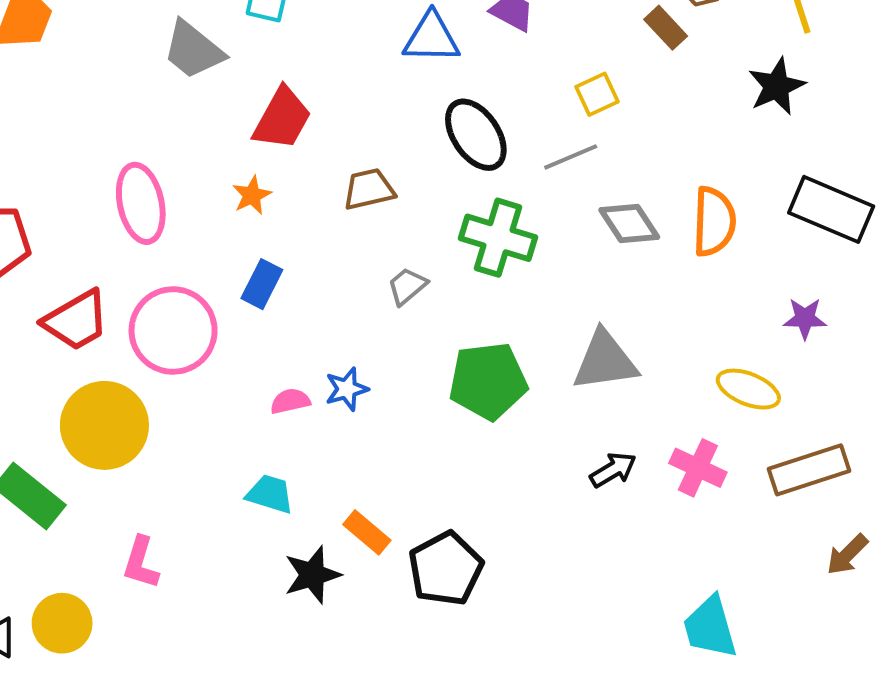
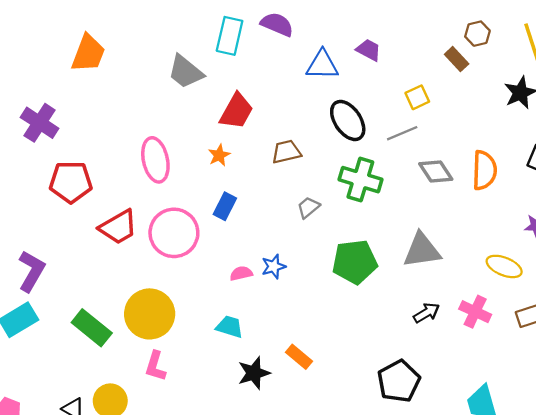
yellow circle: (104, 425) -> (150, 314), moved
orange rectangle: (367, 532) -> (299, 357), moved
black pentagon: (446, 569) -> (399, 381), moved

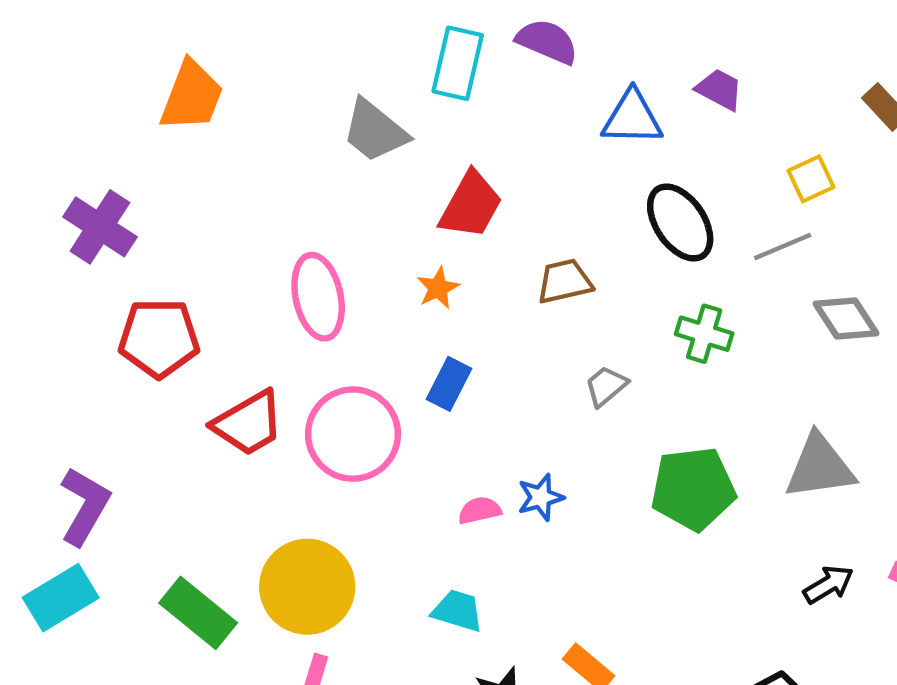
green cross: (360, 180) -> (704, 334), size x0.7

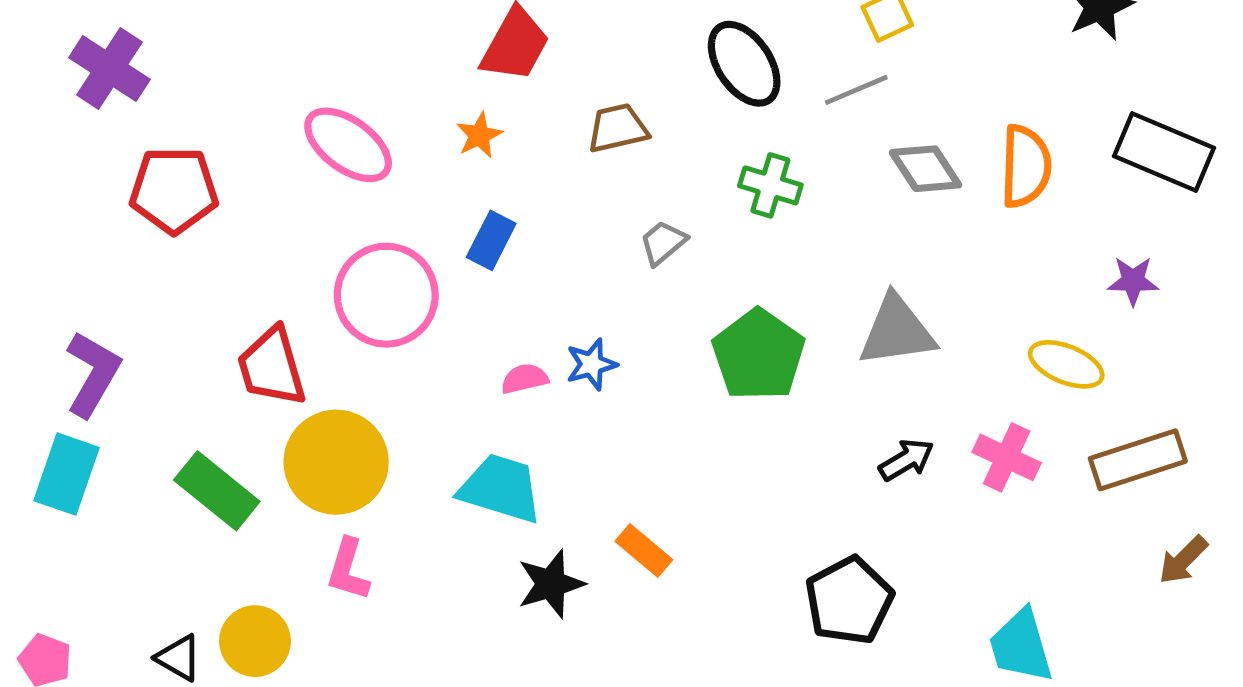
pink ellipse: (318, 297) -> (348, 145), turned -42
red trapezoid: (248, 423) -> (272, 367), moved, turned 104
green pentagon: (693, 489) -> (758, 355), turned -30
cyan rectangle: (61, 598) -> (66, 474), turned -40
cyan trapezoid: (458, 611) -> (501, 488), size x1.5

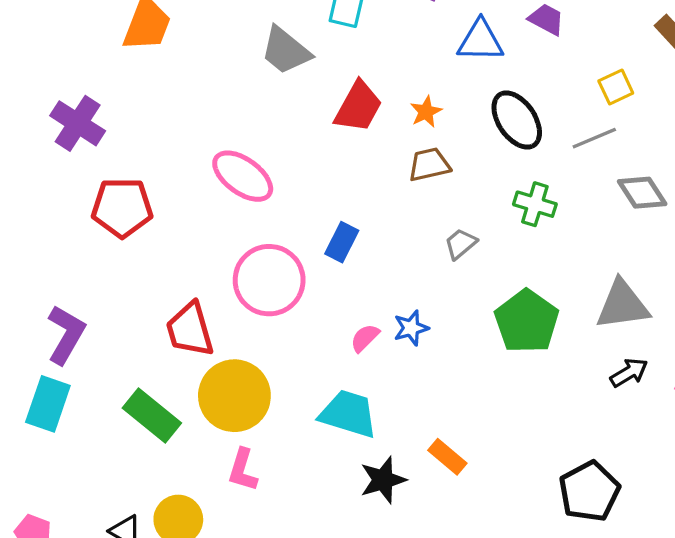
orange star: (479, 135) -> (426, 112), moved
pink semicircle: (525, 379) -> (365, 338), turned -32
black arrow: (906, 460) -> (629, 373), moved

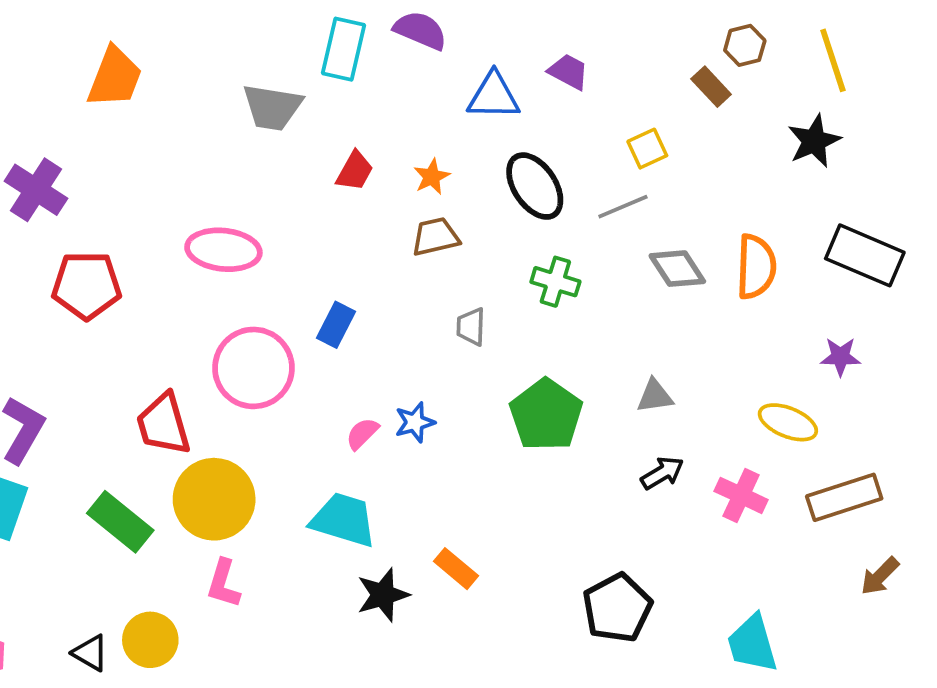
gray trapezoid: (286, 51) -> (272, 107), turned -30
red trapezoid: (358, 107) -> (355, 171), size x0.7
pink ellipse: (243, 176) -> (223, 250), turned -30
gray trapezoid: (461, 244) -> (471, 327), turned -48
gray triangle: (622, 305) -> (655, 396), size x0.6

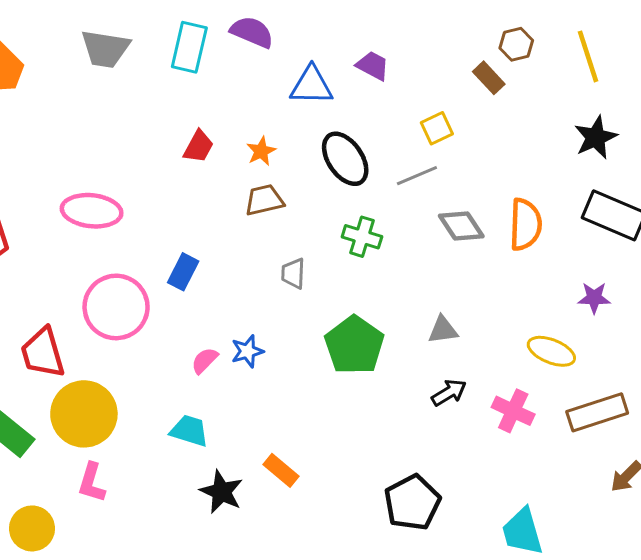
gray trapezoid: (272, 107) -> (105, 49), moved
black star: (814, 141) -> (596, 137), moved
cyan trapezoid: (343, 520) -> (189, 431), size x0.7
black star: (383, 595) -> (221, 492), turned -30

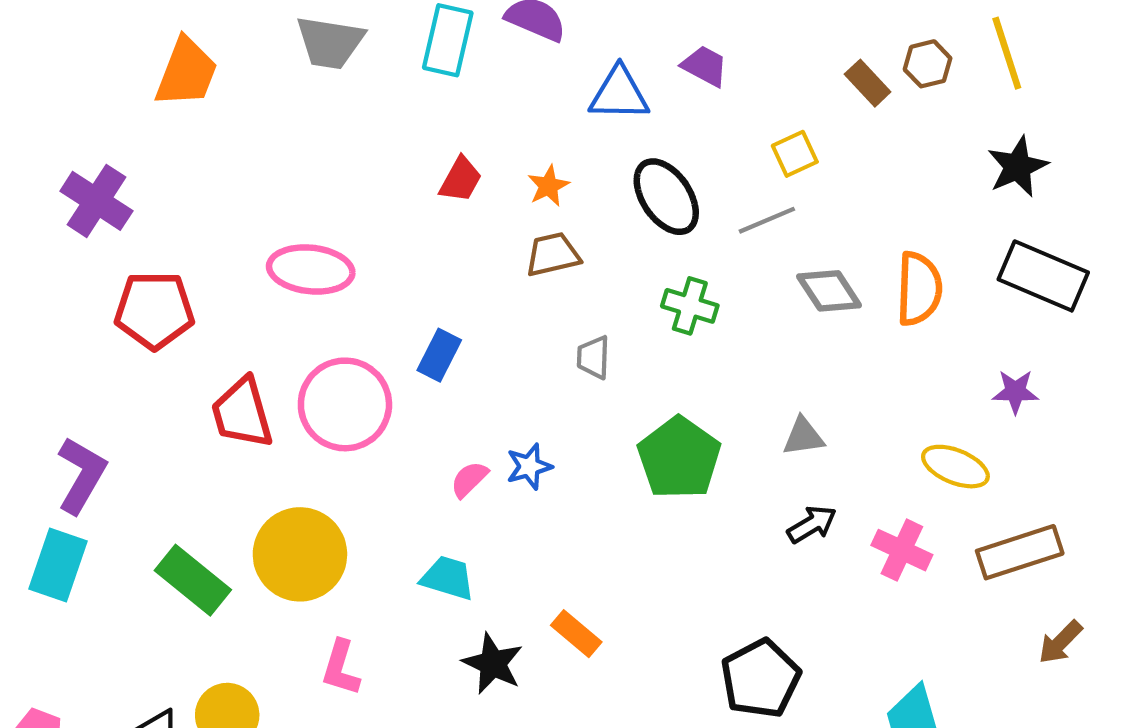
brown hexagon: (516, 44) -> (928, 64), moved
red trapezoid: (43, 353) -> (242, 413), moved
pink L-shape: (92, 483) -> (341, 668), moved

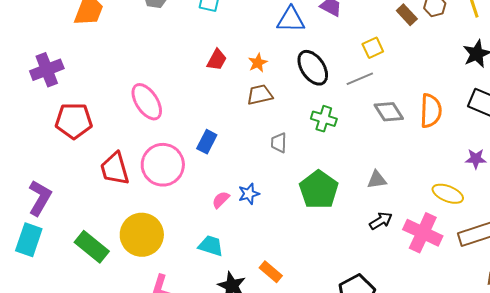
purple cross: (96, 201) -> (47, 70), turned 36
pink ellipse: (311, 269) -> (147, 102), turned 51
pink cross: (902, 550) -> (423, 233), size x1.4

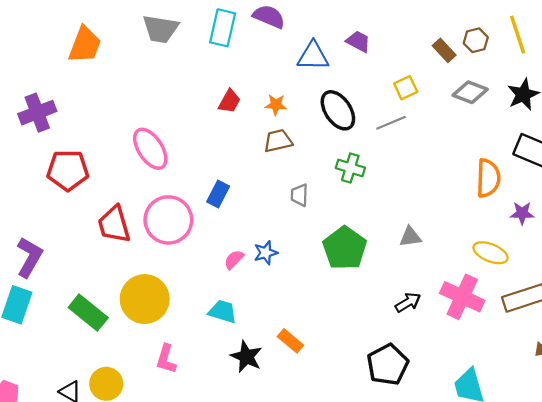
orange star: (258, 63) -> (276, 105), turned 30
orange semicircle: (431, 111) -> (488, 178), moved
gray diamond: (389, 112) -> (470, 92), moved, turned -36
black arrow: (381, 221) -> (408, 302), moved

